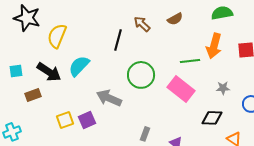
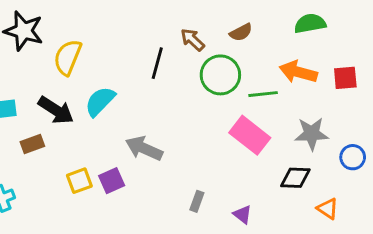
orange arrow: (214, 46) -> (298, 72), turned 90
green circle: (141, 75) -> (220, 75), moved
gray star: (223, 88) -> (312, 134), size x1.6

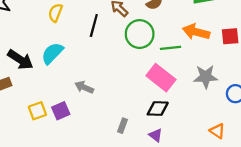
yellow semicircle: (68, 57) -> (55, 13), moved, size x0.7
gray arrow: (144, 148) -> (84, 87), size x0.7
black diamond: (295, 178) -> (158, 109), moved

